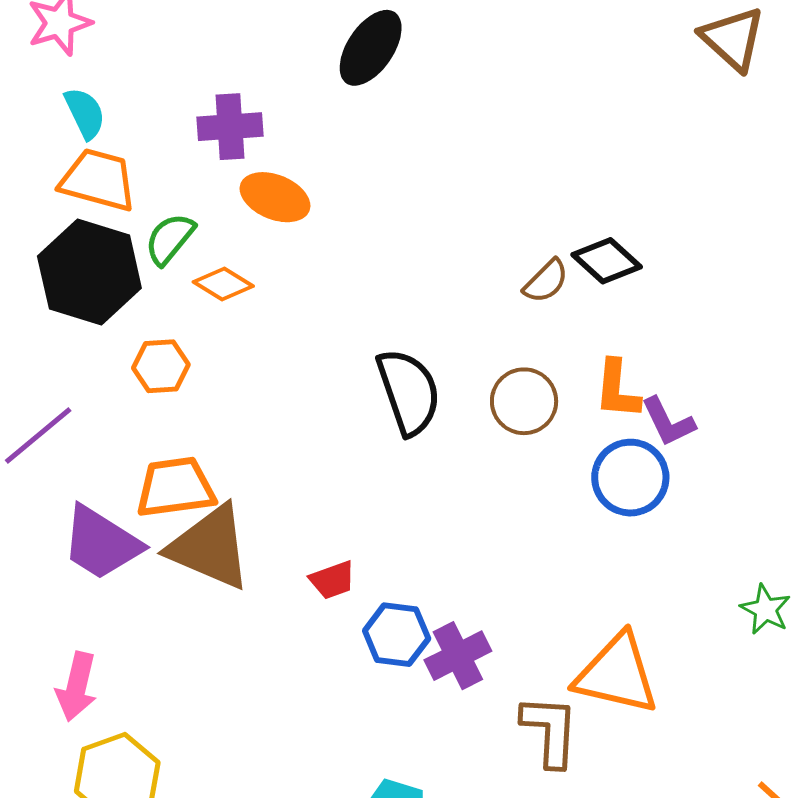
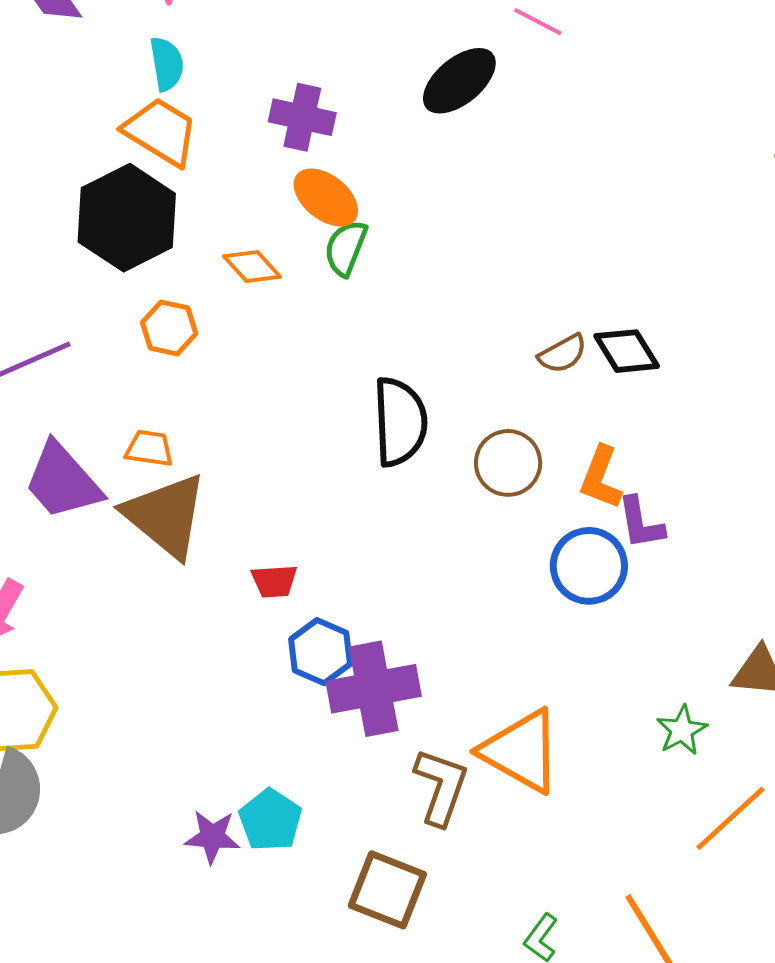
green semicircle: (170, 239) -> (346, 248), moved, turned -34
orange trapezoid: (175, 487) -> (149, 448), size x0.6
purple cross: (458, 656) -> (374, 689), size x1.4

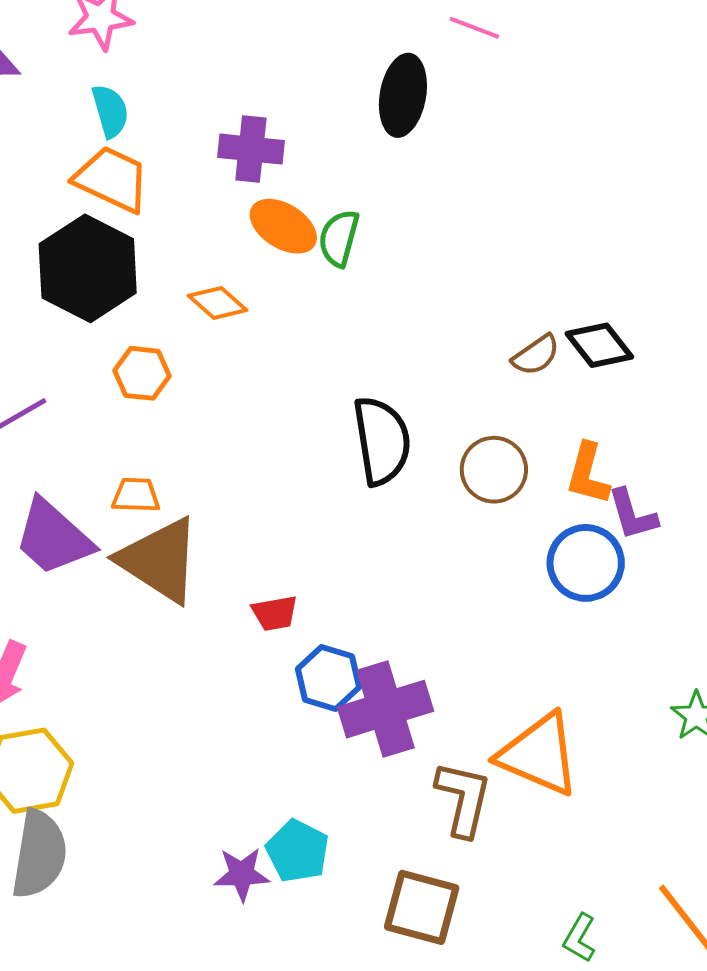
black ellipse: (459, 81) -> (403, 95), turned -34
green semicircle: (346, 248) -> (339, 238), moved

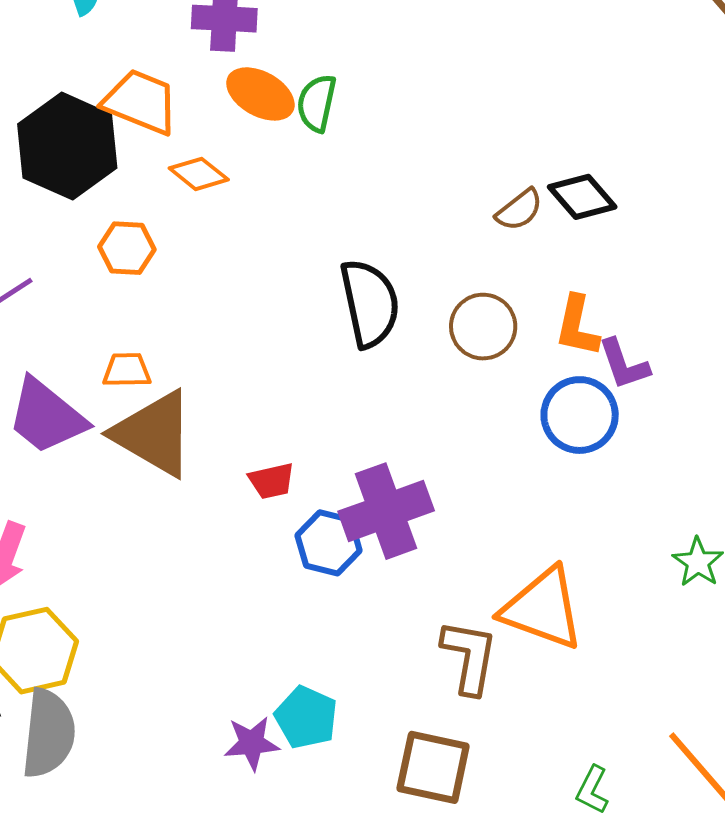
orange trapezoid: (112, 179) -> (141, 102), moved
purple cross: (385, 709) -> (386, 511), moved

